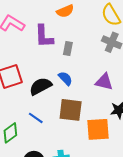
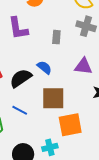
gray rectangle: (68, 48) -> (56, 37), moved
orange square: (98, 129) -> (70, 125), moved

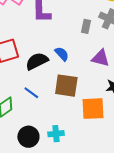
gray rectangle: (56, 37) -> (86, 26), moved
orange square: (70, 125) -> (93, 109), moved

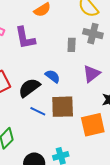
purple triangle: (101, 58) -> (92, 74), turned -42
blue line: (31, 93) -> (38, 111), moved

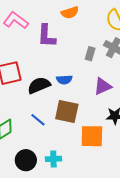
blue semicircle: (53, 76) -> (64, 80), turned 126
blue line: (38, 111) -> (38, 120), moved

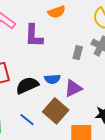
purple triangle: (103, 86) -> (73, 88), moved
brown square: (67, 112) -> (56, 111), turned 30

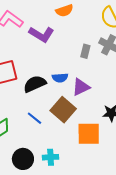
purple L-shape: (34, 36) -> (41, 34), turned -60

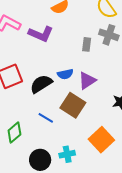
orange square: (89, 134) -> (101, 140), moved, turned -35

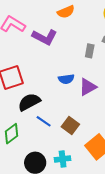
black semicircle: (41, 84) -> (29, 102), moved
brown square: (73, 105) -> (70, 126), moved, size x0.7

